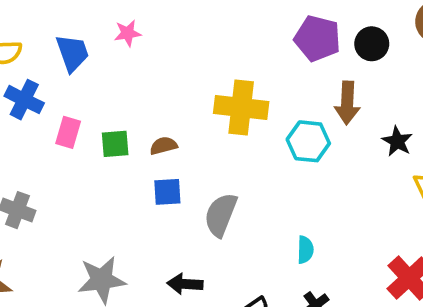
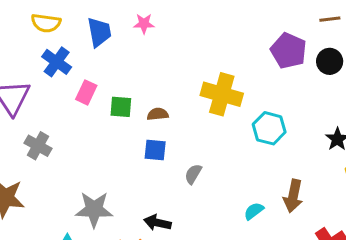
brown arrow: (347, 103) -> (293, 196), moved
gray semicircle: (221, 215) -> (193, 174), size x0.6
cyan semicircle: (305, 250) -> (254, 211), turned -138

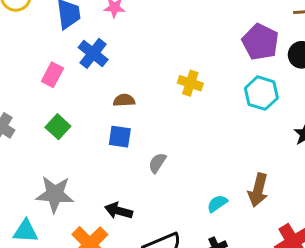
blue cross: (57, 62) -> (93, 53), moved
yellow cross: (222, 94) -> (190, 83), size x0.6
green square: (121, 107) -> (58, 127), moved, turned 35
cyan hexagon: (269, 128) -> (261, 93), moved

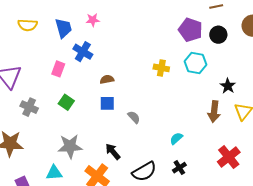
yellow cross: (190, 83) -> (161, 68), moved
gray semicircle: (157, 163) -> (134, 117), turned 112
brown arrow: (258, 190) -> (214, 112), moved
black arrow: (119, 211) -> (113, 152), turned 42

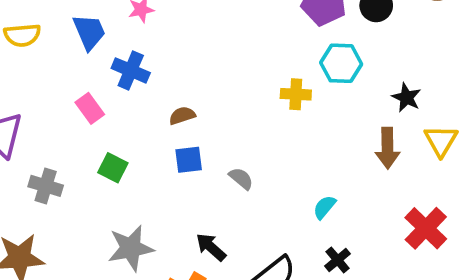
yellow cross: (161, 68) -> (296, 94), moved
pink rectangle: (58, 69) -> (90, 108), turned -49

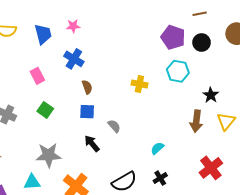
blue cross: (131, 70) -> (74, 59), moved
yellow cross: (296, 94) -> (139, 84), moved
brown semicircle: (182, 116) -> (87, 87), turned 80
black arrow: (211, 247) -> (92, 144), moved

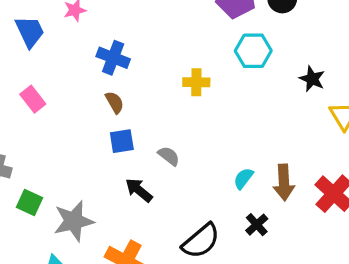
blue cross: (74, 59) -> (113, 58), moved
green square: (45, 110) -> (29, 203), moved
brown arrow: (196, 121) -> (284, 183), moved

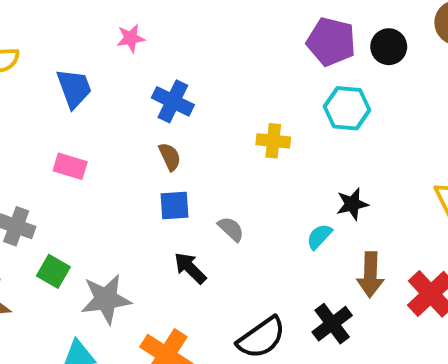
blue trapezoid: (30, 32) -> (74, 88), moved
black star: (312, 79) -> (352, 204), moved, turned 30
pink rectangle: (33, 99) -> (70, 166), moved, turned -40
cyan semicircle: (243, 178) -> (319, 236), moved
black cross: (257, 225) -> (332, 324), size x1.4

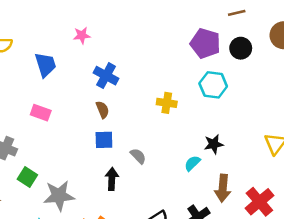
black arrow: (190, 268) -> (112, 179), turned 45

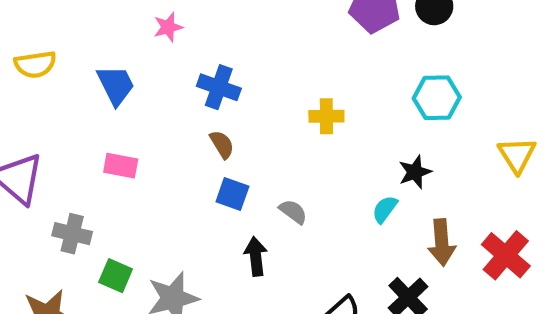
cyan hexagon: (213, 85) -> (437, 98), moved
blue square: (104, 140) -> (232, 194), turned 30

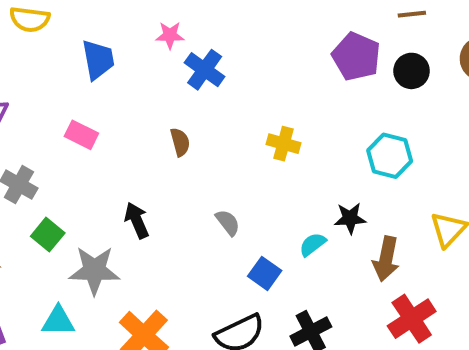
pink star: (168, 27) -> (170, 35), moved
blue cross: (219, 87) -> (205, 70), moved
blue square: (232, 194) -> (265, 273), moved
brown arrow: (442, 242) -> (386, 259), moved
black arrow: (256, 256) -> (137, 220), moved, turned -33

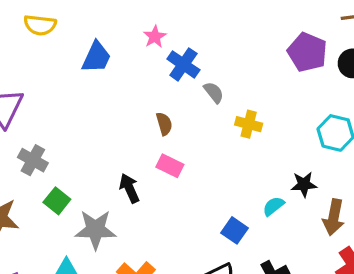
pink star: (170, 35) -> (155, 37), turned -30
blue trapezoid: (98, 60) -> (96, 57), turned 36
pink rectangle: (81, 135) -> (170, 166), moved
gray semicircle: (228, 223) -> (214, 92), moved

